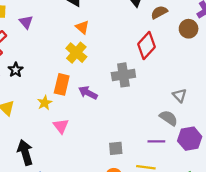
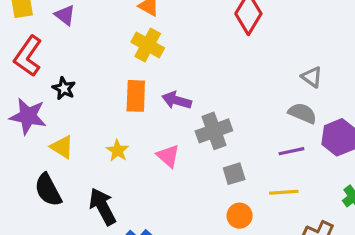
gray cross: (123, 75) -> (214, 131), moved
yellow star: (45, 103) -> (117, 151), moved
pink triangle: (61, 126) -> (168, 156), moved

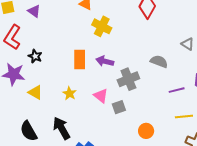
yellow cross: (148, 45) -> (102, 26), moved
gray semicircle: (302, 113) -> (159, 61), moved
gray square: (234, 174) -> (119, 107), moved
black semicircle: (48, 190) -> (29, 131), moved
yellow line: (284, 192) -> (184, 117), moved

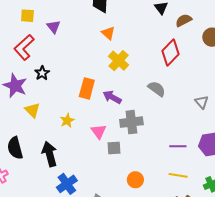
gray semicircle: (159, 61) -> (157, 89), moved

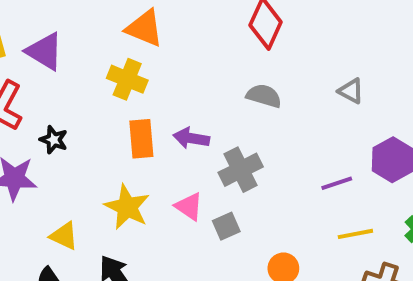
purple triangle: (53, 27) -> (45, 51), size x1.5
orange triangle: (108, 33) -> (144, 28), size x1.5
yellow cross: (119, 61) -> (127, 79), moved
yellow triangle: (32, 110) -> (64, 236), moved
yellow star: (67, 121) -> (127, 207), size x1.6

